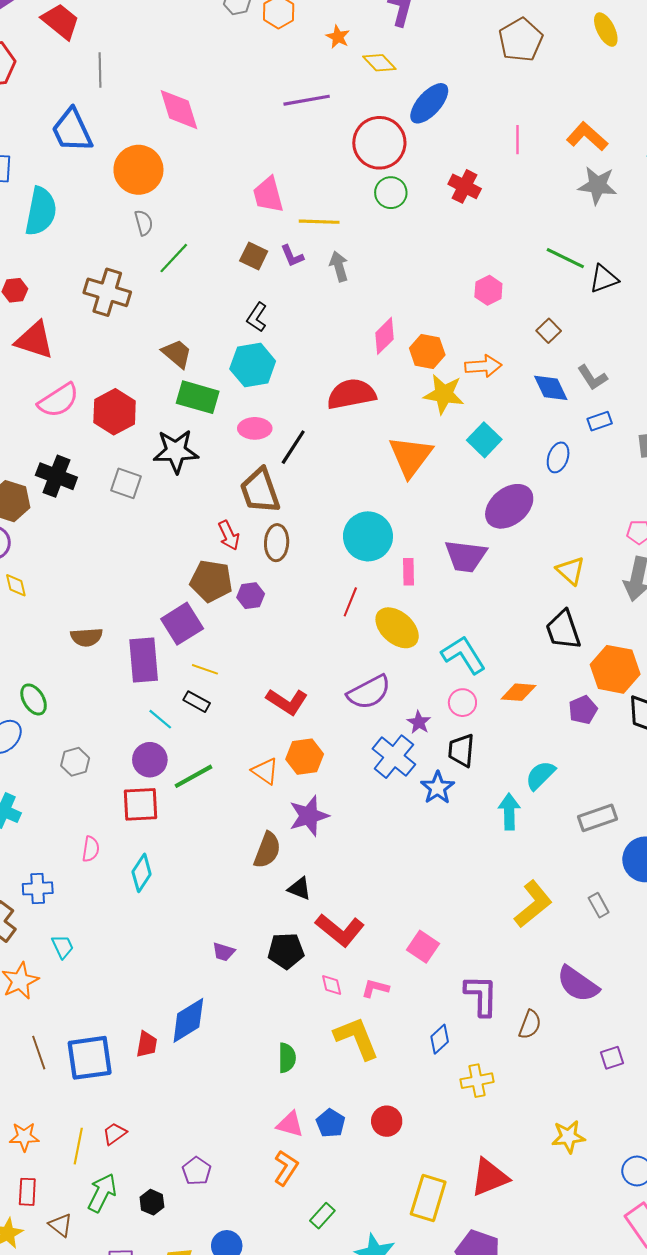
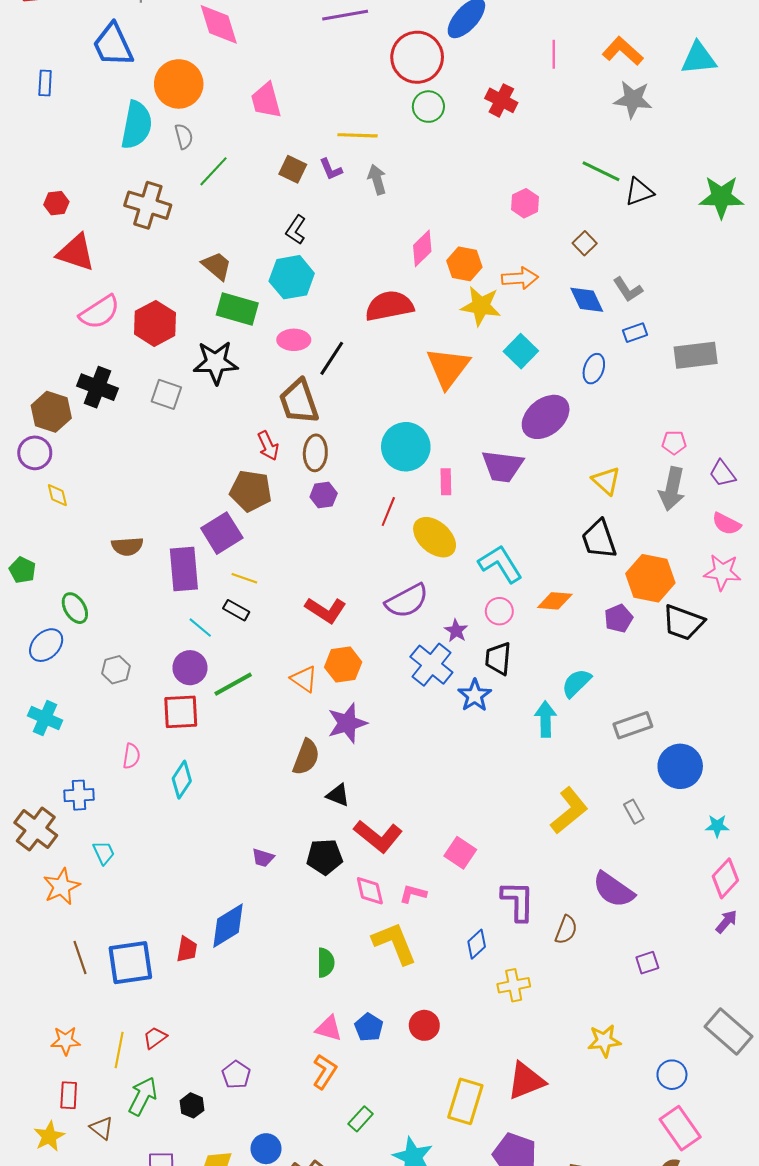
pink trapezoid: (268, 195) -> (266, 100), moved
cyan semicircle: (41, 211) -> (137, 125), moved
purple hexagon: (251, 596) -> (324, 495), moved
pink diamond: (332, 985) -> (370, 891), size x1.4

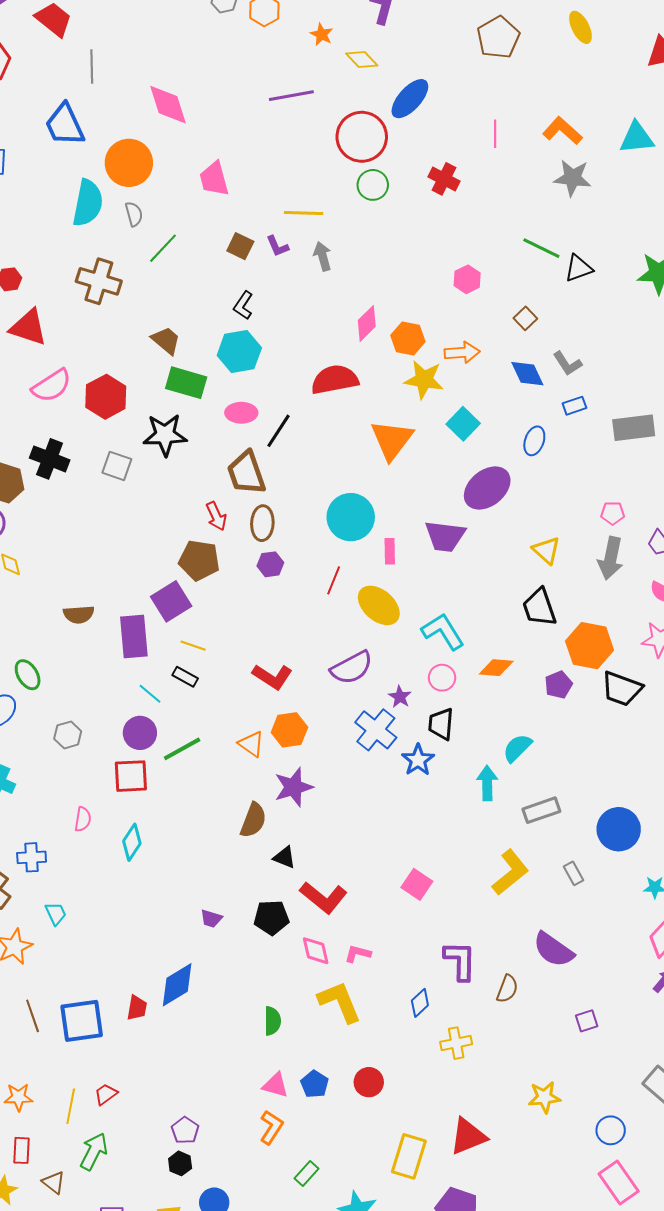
gray rectangle: (633, 725) -> (541, 810), moved
pink square: (460, 853) -> (417, 884), moved
black hexagon: (192, 1105) -> (180, 1163), moved

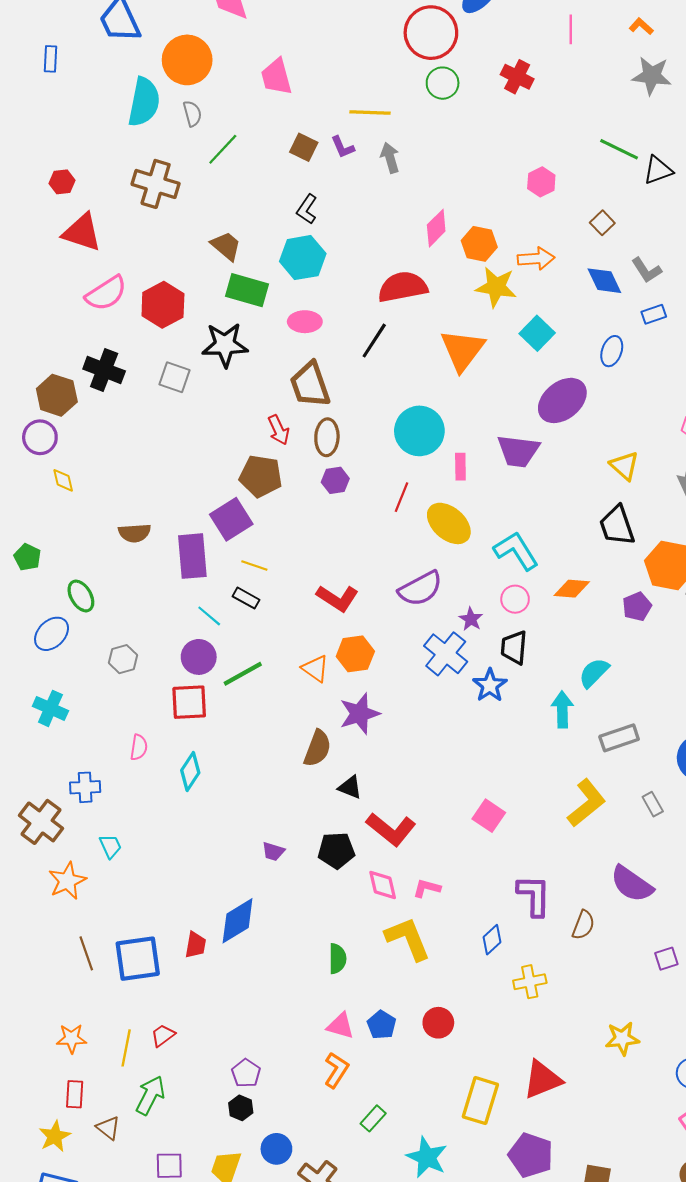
orange L-shape: (562, 131) -> (641, 26), size x0.6
black line: (278, 431) -> (374, 341), moved

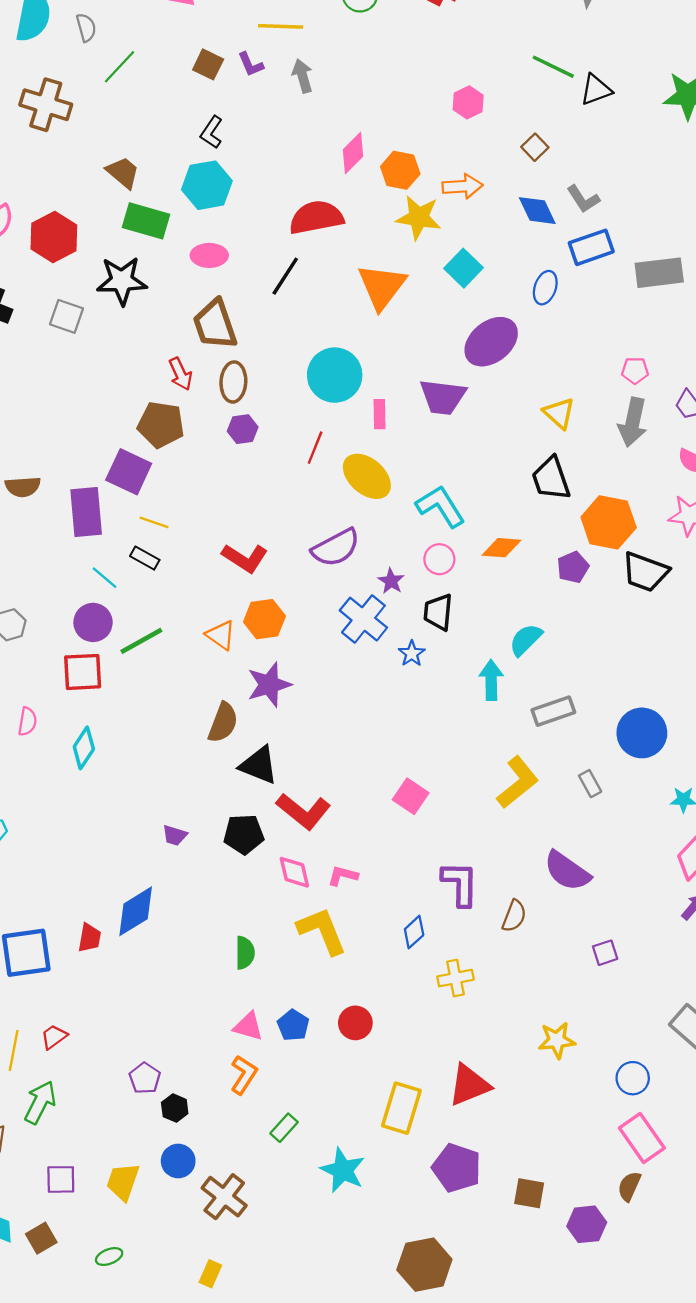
blue rectangle: (654, 314) -> (591, 247), size x1.6
purple square: (231, 519) -> (129, 472), turned -33
blue star: (490, 685) -> (412, 654), size x0.7
black triangle: (350, 787) -> (259, 765), size x1.5
black hexagon: (241, 1108) -> (175, 1108), moved

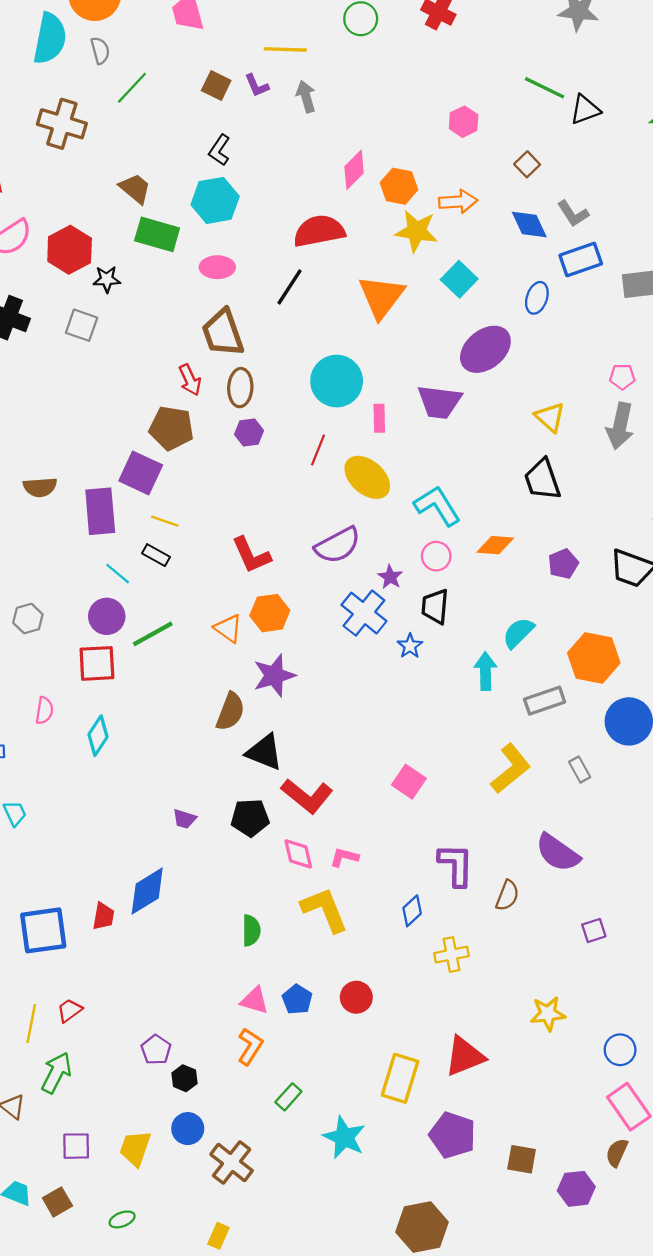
black star: (122, 281) -> (107, 279), moved, size x0.6
orange hexagon: (609, 522) -> (594, 658), moved
red L-shape: (245, 558) -> (251, 555), turned 33

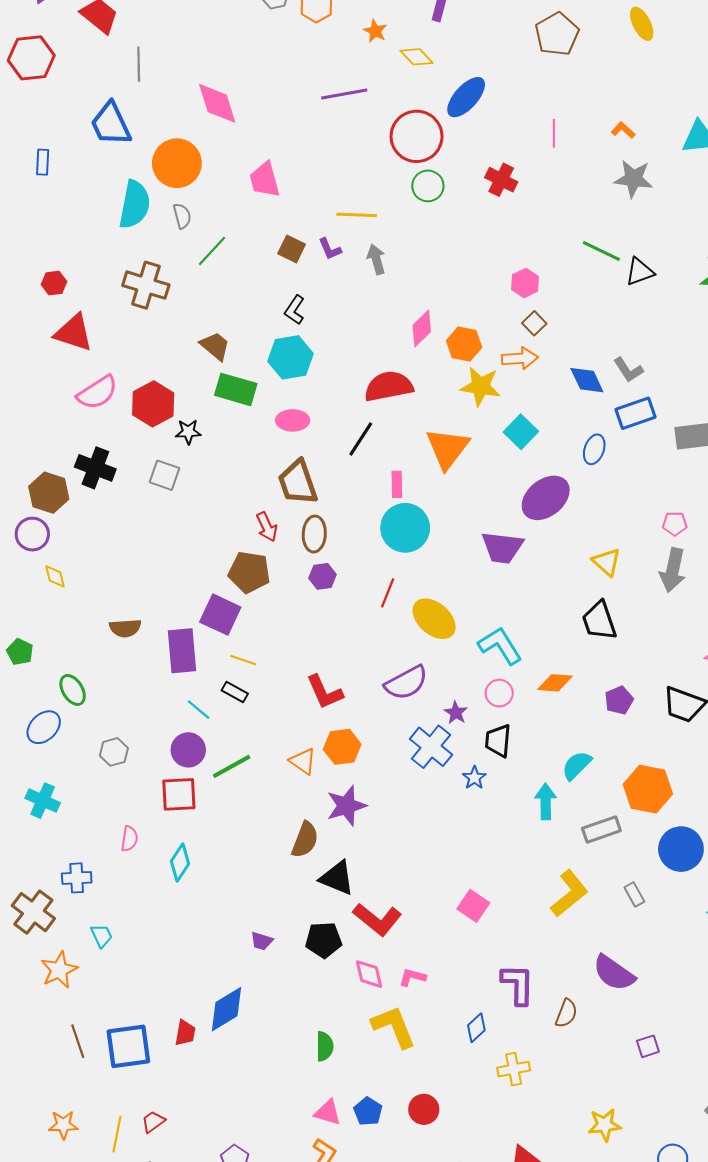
brown square: (527, 164) -> (534, 323), moved
pink rectangle: (379, 418) -> (397, 484), moved

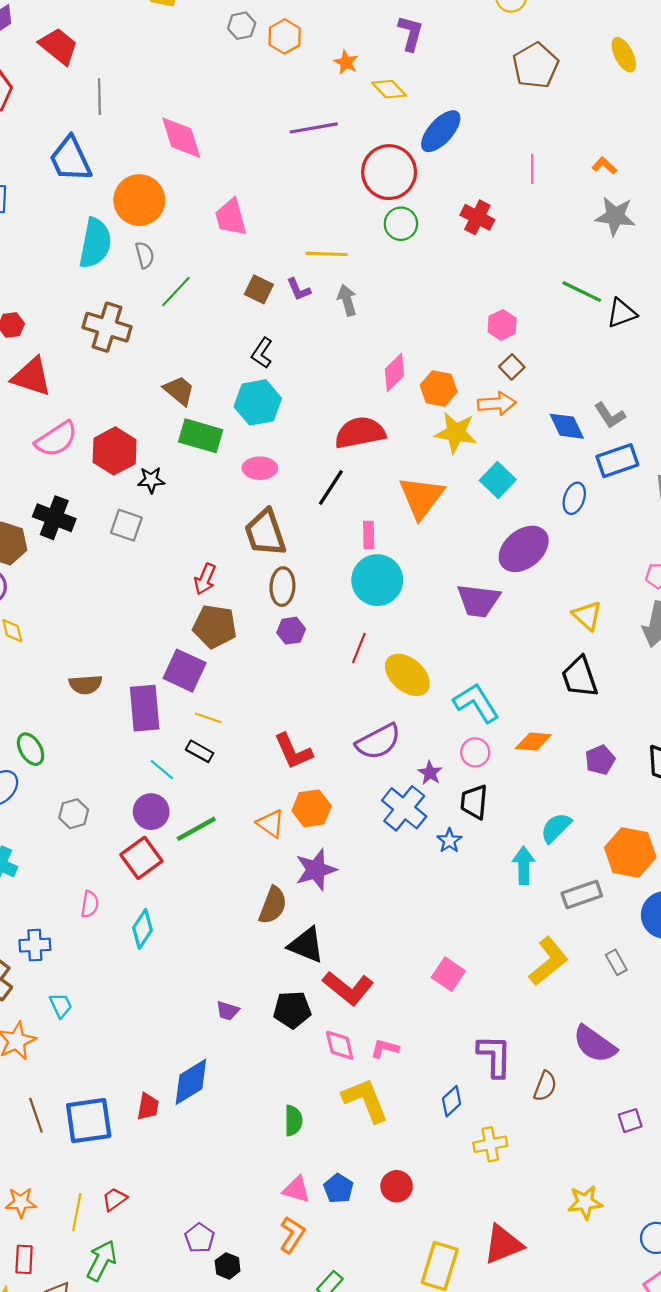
red arrow: (267, 527) -> (205, 579), moved, turned 48
red square: (179, 794) -> (141, 858), turned -33

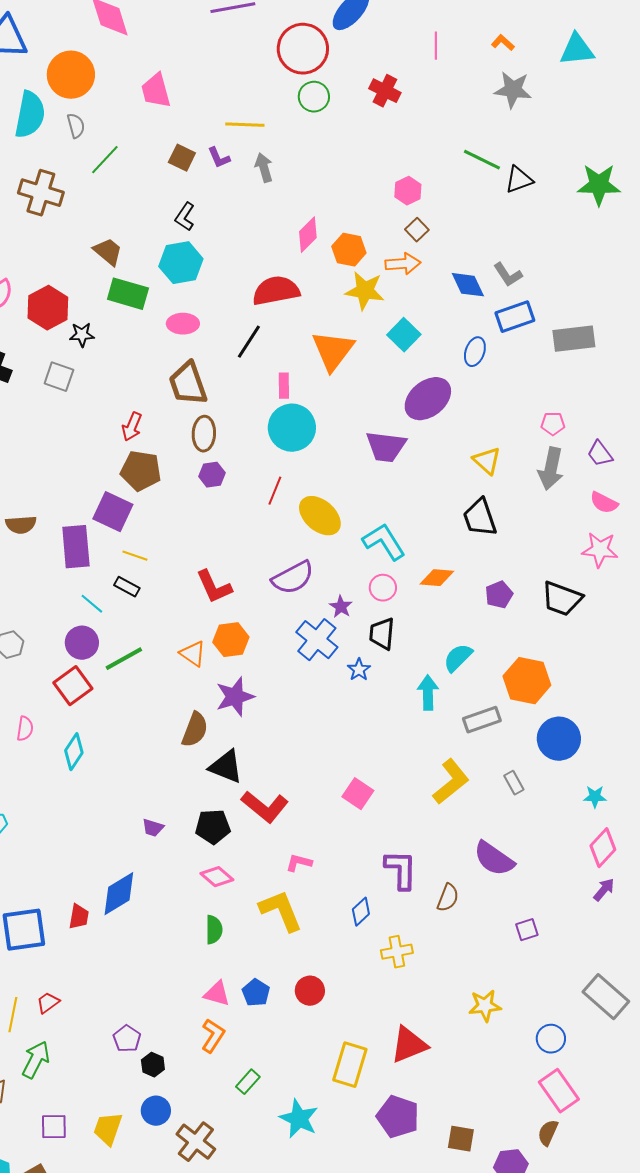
pink diamond: (340, 1045) -> (217, 877), moved, turned -36

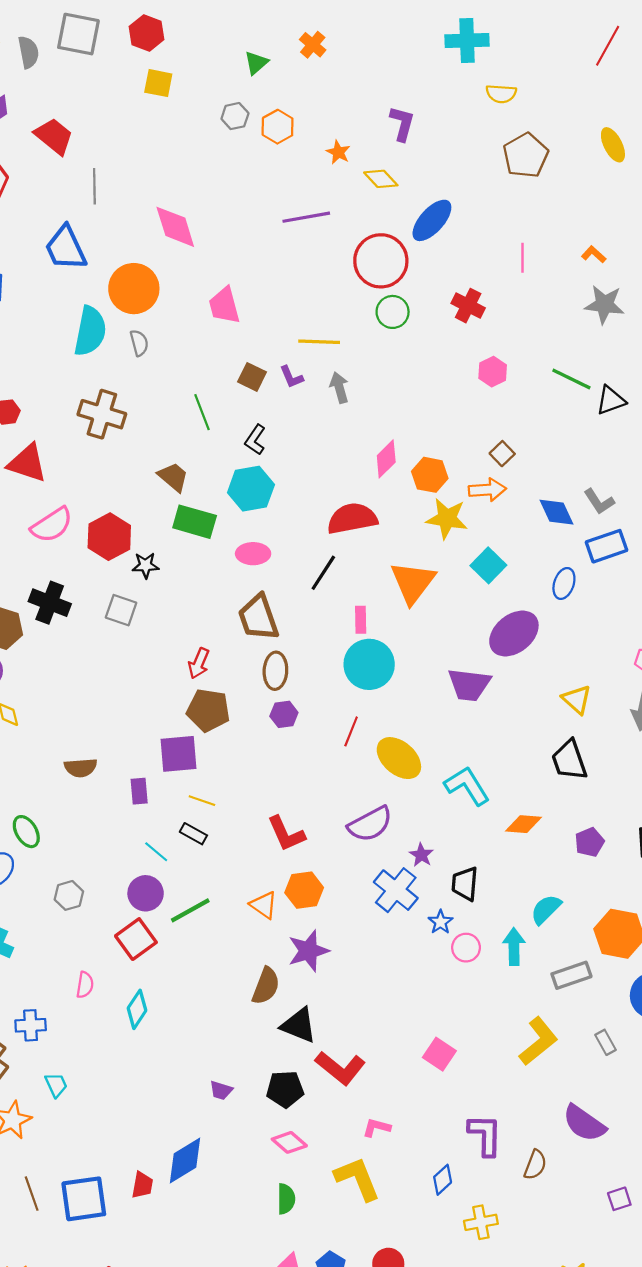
green line: (105, 160) -> (202, 412), moved, turned -64
pink hexagon: (408, 191) -> (493, 372), moved
purple square: (113, 512) -> (179, 754), turned -30
purple rectangle: (76, 547) -> (139, 791), size x0.6
pink circle: (383, 588) -> (466, 948), moved

